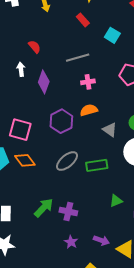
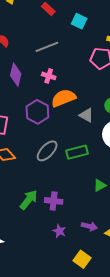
pink cross: (88, 82) -> (49, 76), moved, turned 32
orange semicircle: (89, 110) -> (64, 98), size x1.4

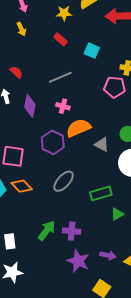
green rectangle: (77, 152) -> (101, 193), moved
purple star: (59, 231) -> (78, 261), size x1.6

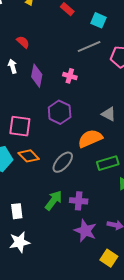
gray line: (60, 77) -> (89, 47), moved
orange semicircle: (78, 128) -> (90, 139), moved
gray ellipse: (64, 181) -> (63, 162), moved

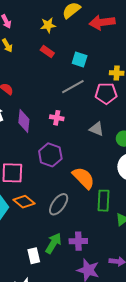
gray triangle: (109, 114) -> (96, 129), moved
orange semicircle: (90, 139) -> (83, 178), turned 75
green rectangle: (108, 163) -> (103, 201), turned -65
white rectangle: (17, 211) -> (34, 256), moved

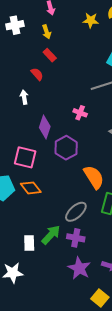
red rectangle: (47, 51) -> (50, 55), moved
purple diamond: (24, 121) -> (45, 127), moved
gray ellipse: (59, 204) -> (76, 212), moved

